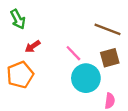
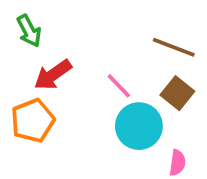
red arrow: (33, 46) -> (53, 75), size x1.5
brown square: (110, 58) -> (177, 93), turned -36

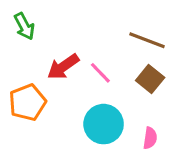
red arrow: (53, 75) -> (63, 67), moved
cyan circle: (139, 126) -> (104, 124), moved

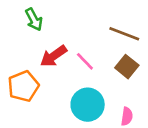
green arrow: (24, 26) -> (34, 19), moved

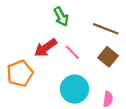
green arrow: (34, 19) -> (61, 17), moved

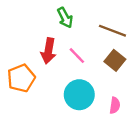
red arrow: (46, 48) -> (48, 51), turned -45

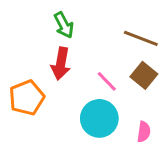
green arrow: (65, 18) -> (64, 25), moved
pink line: (77, 56) -> (107, 81), moved

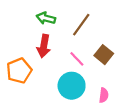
green arrow: (64, 25) -> (46, 18), turned 132
brown line: (141, 38) -> (81, 25), moved, turned -75

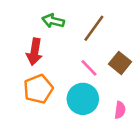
red arrow: (44, 46) -> (34, 52), moved
orange pentagon: (19, 71) -> (38, 89), moved

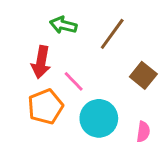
pink line: (89, 68) -> (74, 81), moved

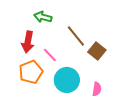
brown line: (112, 34) -> (76, 36), moved, turned -75

